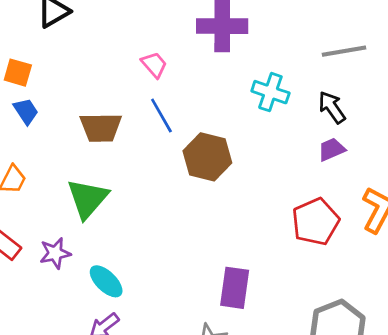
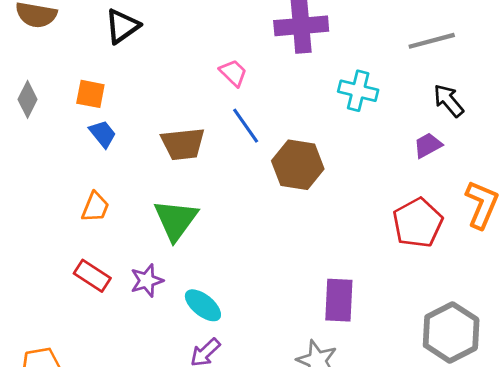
black arrow: (332, 107) -> (448, 101), moved

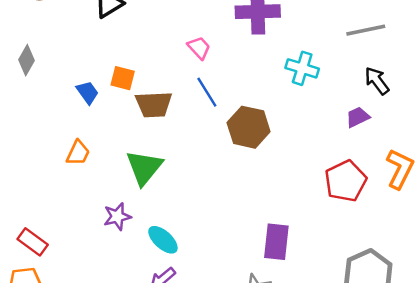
orange square: (90, 94) -> (123, 78), moved
red rectangle: (92, 276) -> (33, 242), moved

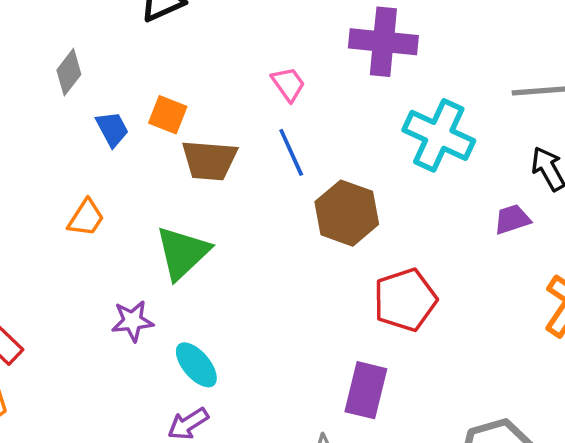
gray diamond: (27, 60) -> (69, 72), moved
cyan cross: (302, 68) -> (439, 135), size x1.4
red pentagon: (346, 181) -> (405, 300), moved

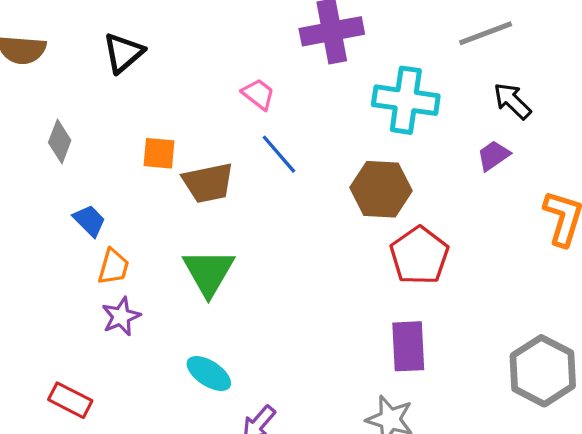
blue trapezoid: (112, 129) -> (89, 221), moved
brown hexagon: (347, 213) -> (381, 189), moved
purple star: (132, 321) -> (121, 316), moved
cyan ellipse: (196, 365) -> (209, 373), moved

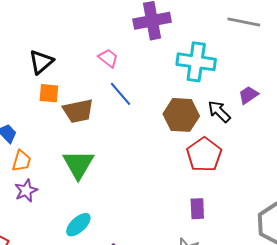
gray line: (486, 33) -> (244, 22), turned 32
black triangle: (123, 53) -> (41, 62), moved
black arrow: (512, 101) -> (219, 111), moved
purple rectangle: (408, 346) -> (197, 209), size x0.7
cyan ellipse: (209, 373) -> (78, 225), turned -76

